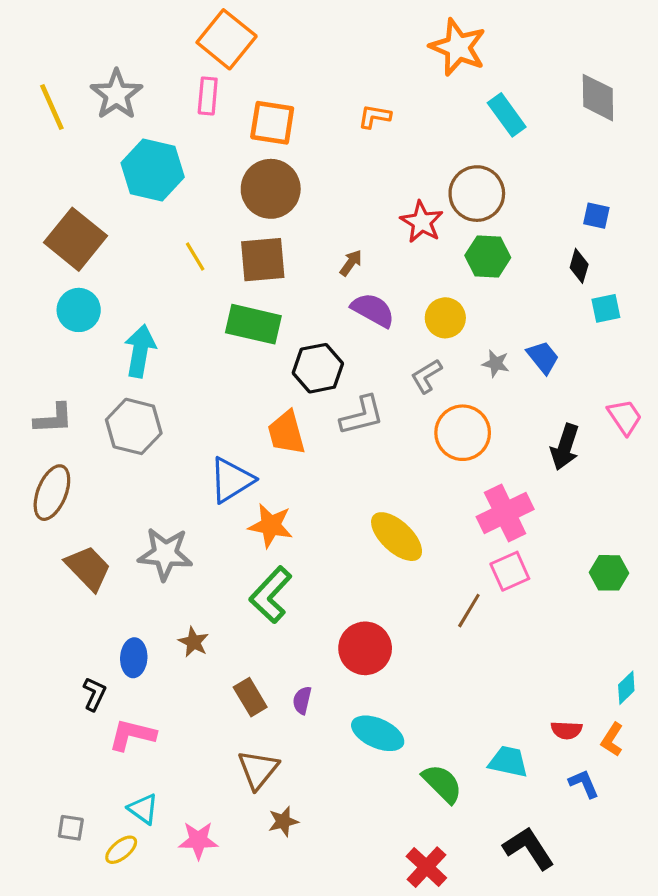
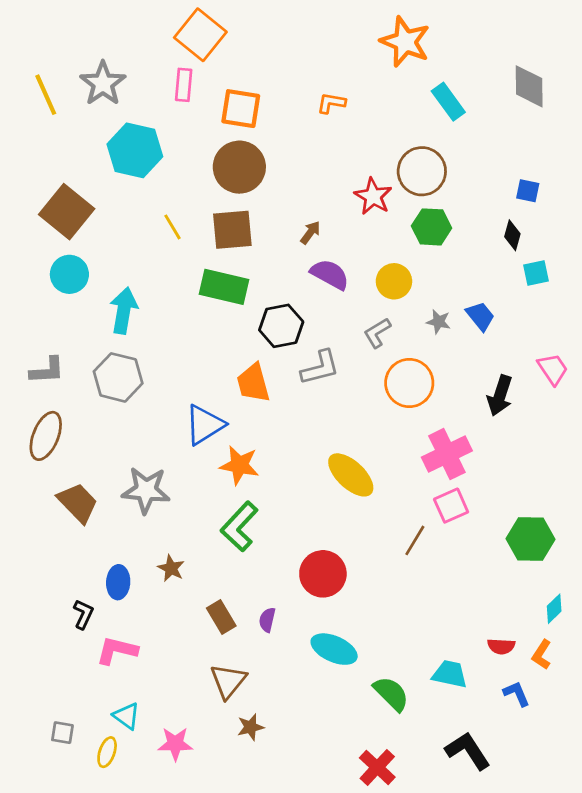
green hexagon: (609, 573) -> (530, 539), moved, size x1.4
yellow ellipse: (121, 850) -> (107, 752), turned -32

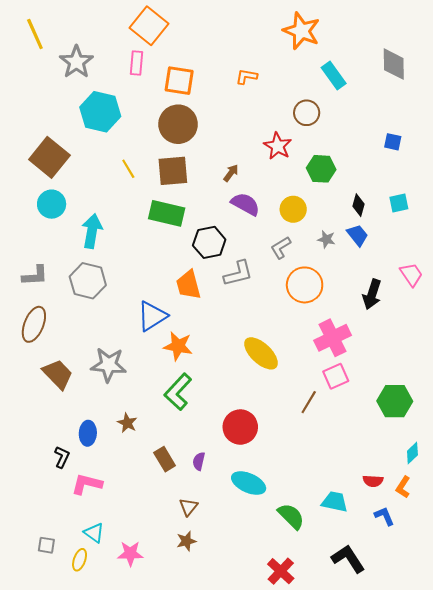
yellow line: (46, 95) -> (35, 34), moved
brown circle: (422, 171) -> (307, 113), moved, size x0.7
black diamond: (512, 235) -> (358, 205), moved
brown triangle: (228, 681) -> (188, 507), moved, size x0.7

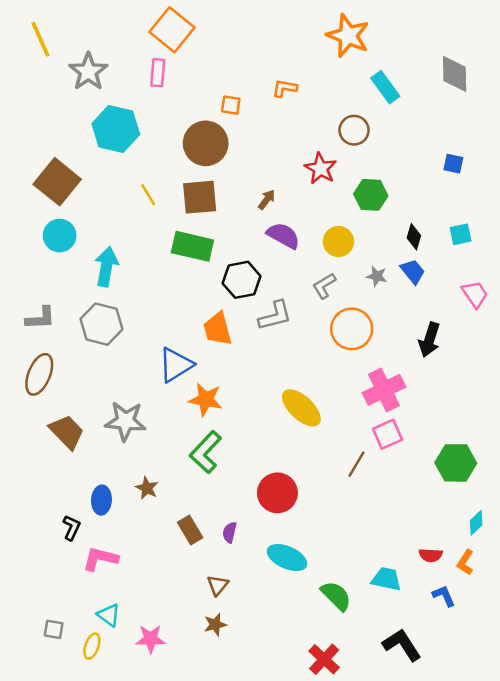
orange square: (179, 81) -> (231, 105), moved, size x0.6
pink trapezoid: (411, 275) -> (475, 294), moved

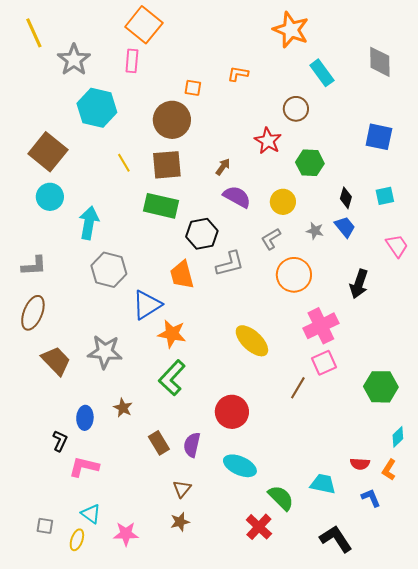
blue square: (453, 164) -> (379, 137), size x1.6
gray hexagon: (101, 324) -> (109, 270), moved
purple semicircle: (230, 532) -> (192, 445), size x1.4
red cross: (324, 659) -> (259, 527), moved

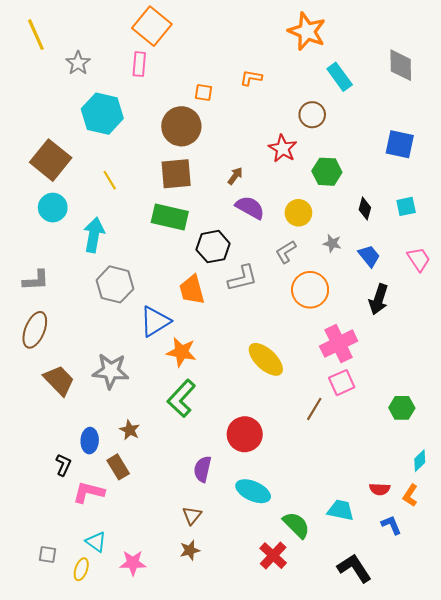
gray star: (74, 60) -> (78, 63), size x0.7
yellow line: (124, 163) -> (110, 180), moved
blue trapezoid: (345, 227) -> (369, 256), moved
green hexagon: (381, 387) -> (402, 408), size x0.7
brown rectangle: (159, 443) -> (118, 467), moved

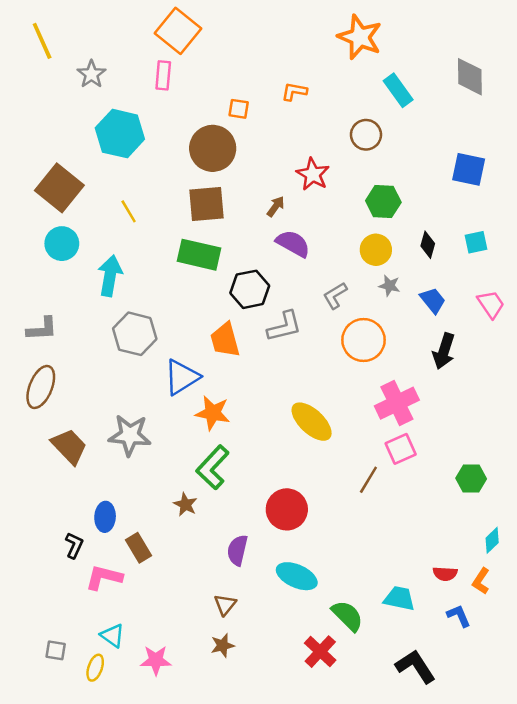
red star: (283, 148) -> (313, 174), moved
yellow circle: (298, 213) -> (376, 250), moved
brown star: (130, 430) -> (185, 504), moved

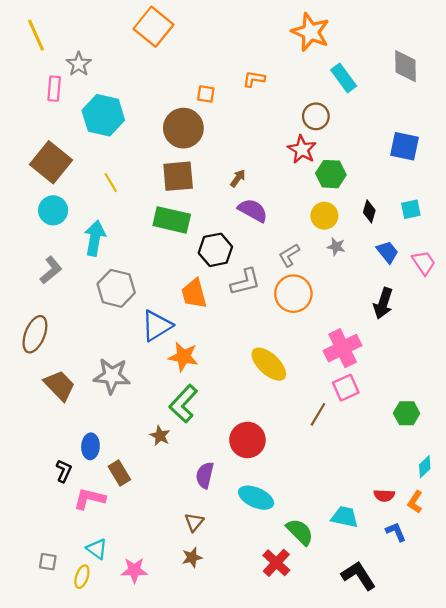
pink rectangle: (163, 75) -> (54, 89), moved
red star: (313, 174) -> (302, 149), moved
blue trapezoid: (433, 300) -> (387, 252), moved
gray L-shape: (42, 329) -> (51, 270), moved, turned -36
orange circle: (364, 340) -> (293, 294), moved

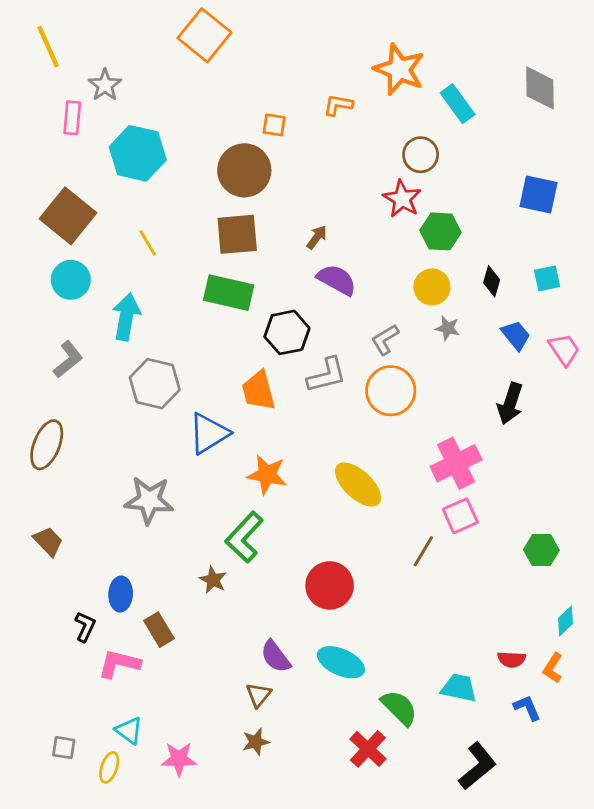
orange star: (310, 32) -> (399, 69), moved
orange star: (183, 357) -> (267, 475), moved
brown trapezoid: (60, 385) -> (48, 541), moved, size x0.7
purple semicircle: (205, 475) -> (276, 657), moved, turned -50
black L-shape: (359, 576) -> (477, 766), turned 84

